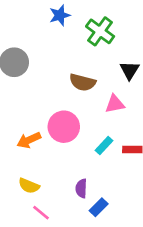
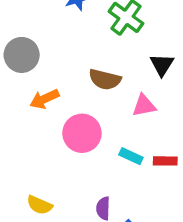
orange arrow: (29, 140) -> (44, 99), moved
cyan rectangle: (104, 145) -> (131, 156), turned 72

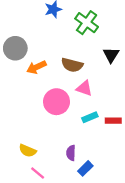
orange arrow: (44, 99) -> (36, 67), moved
pink triangle: (144, 106) -> (84, 88), moved, turned 30
cyan rectangle: (131, 156) -> (90, 117), turned -48

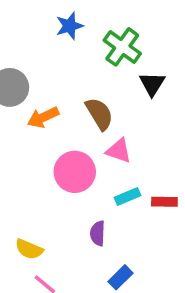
black triangle: (111, 55) -> (152, 84), moved
brown semicircle: (72, 65) -> (99, 114), turned -135
purple semicircle: (71, 153) -> (98, 233), moved

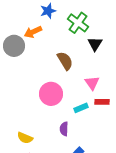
orange arrow: (43, 117) -> (33, 32), moved
pink triangle: (119, 151) -> (92, 83), moved, turned 35
red rectangle: (164, 202) -> (102, 102), moved

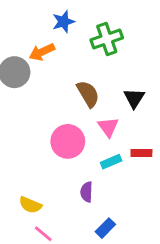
green cross: (78, 23) -> (107, 39), turned 35
black triangle: (95, 44) -> (134, 98), moved
pink triangle: (92, 83) -> (108, 127), moved

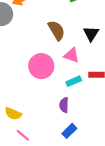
pink triangle: (108, 127) -> (72, 55), turned -35
purple semicircle: (87, 192) -> (64, 105), moved

